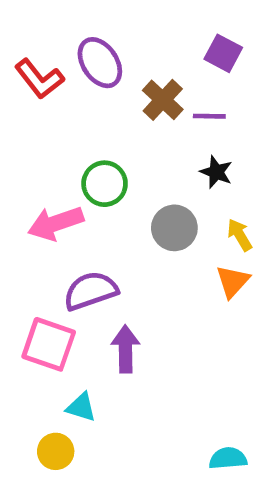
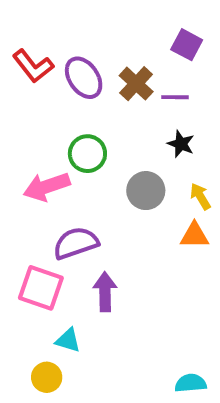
purple ellipse: (100, 63) -> (84, 78), moved
orange triangle: (233, 281) -> (194, 235), turned 48

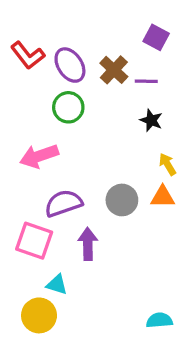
green circle: (87, 154) -> (68, 107), moved
gray circle: (146, 191) -> (122, 200), moved
yellow circle: (47, 377) -> (39, 315), size x1.4

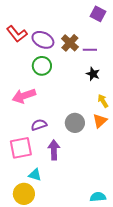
purple square: (156, 37) -> (98, 14), moved
purple ellipse: (70, 65) -> (43, 40), turned -30
orange triangle: (163, 197) -> (100, 121), turned -42
purple semicircle: (63, 203) -> (39, 125), size x0.7
pink square: (34, 241) -> (21, 148), turned -30

